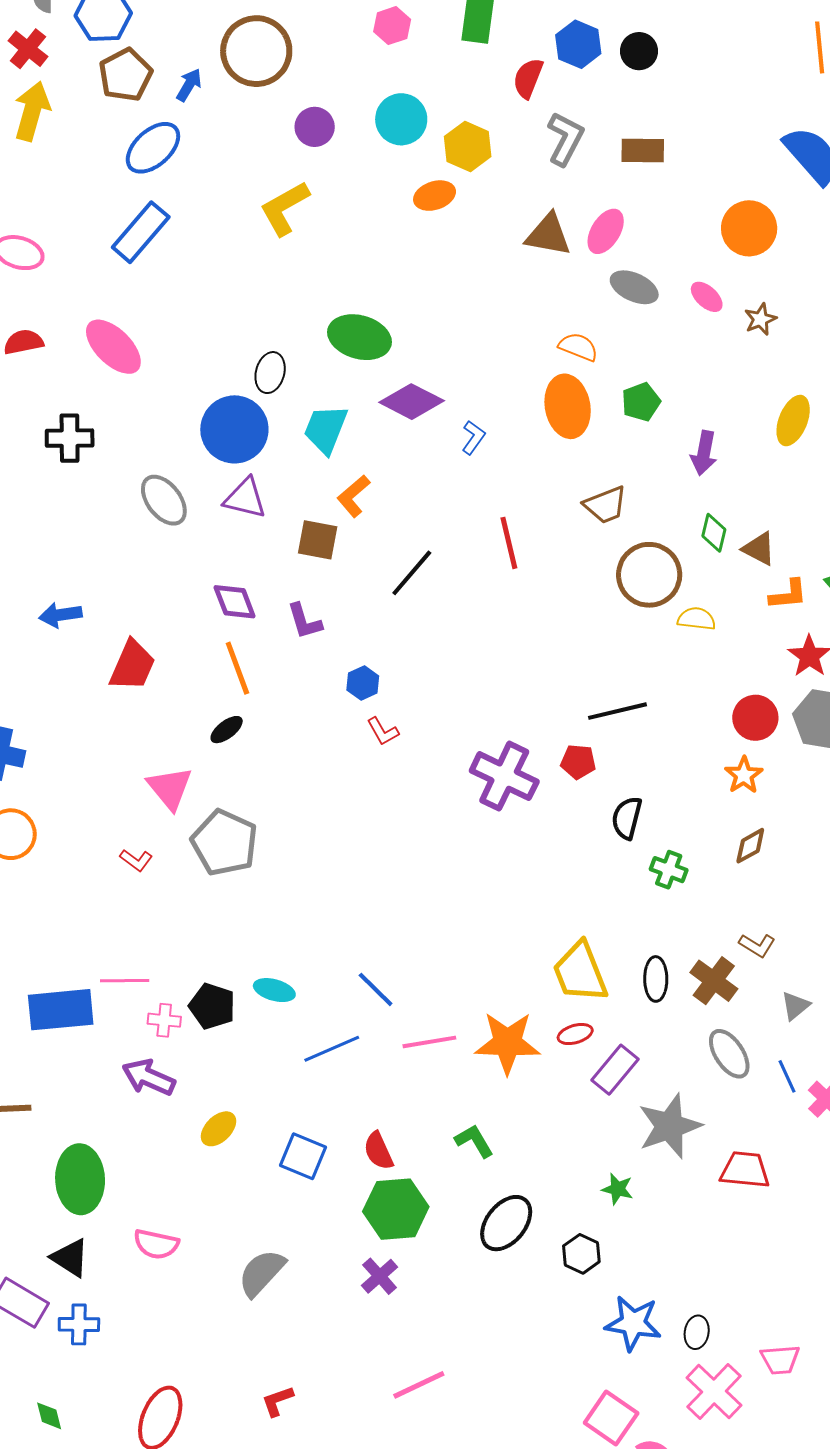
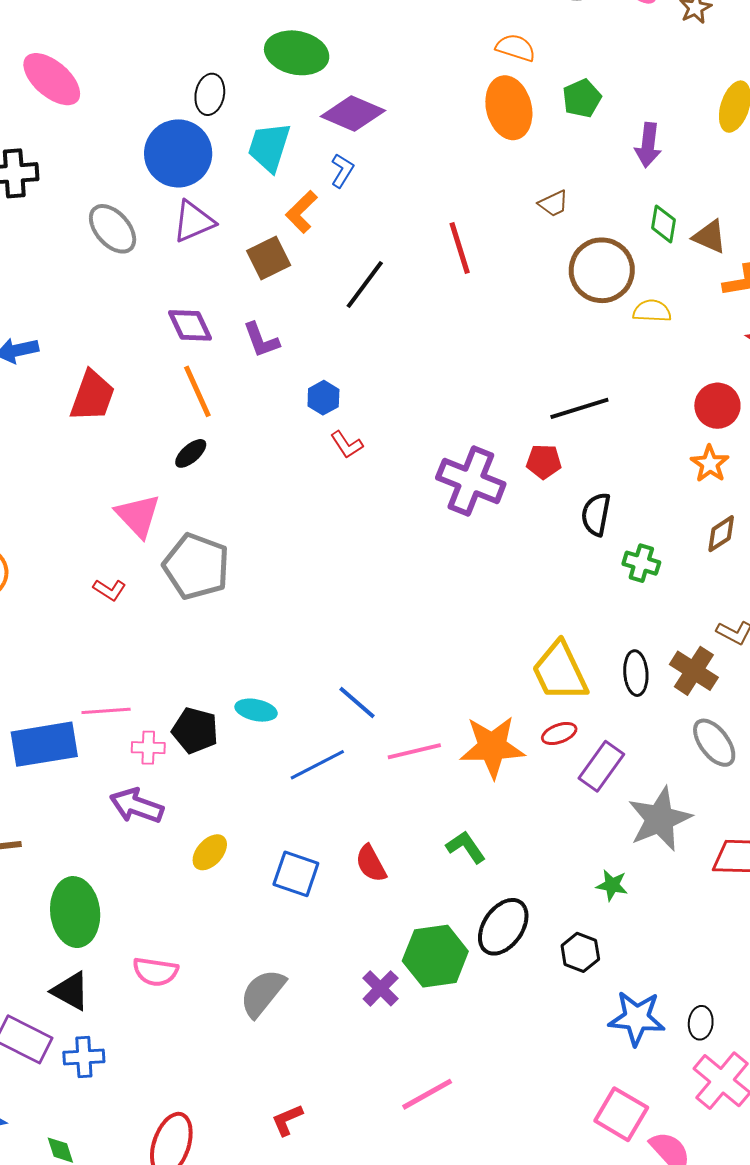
blue L-shape: (473, 437) -> (342, 171), moved
purple triangle: (245, 498) -> (193, 221), turned -33
brown trapezoid: (605, 505) -> (553, 204), size x0.7
brown square: (318, 540) -> (269, 258), turned -33
green hexagon: (396, 1209) -> (435, 956), moved

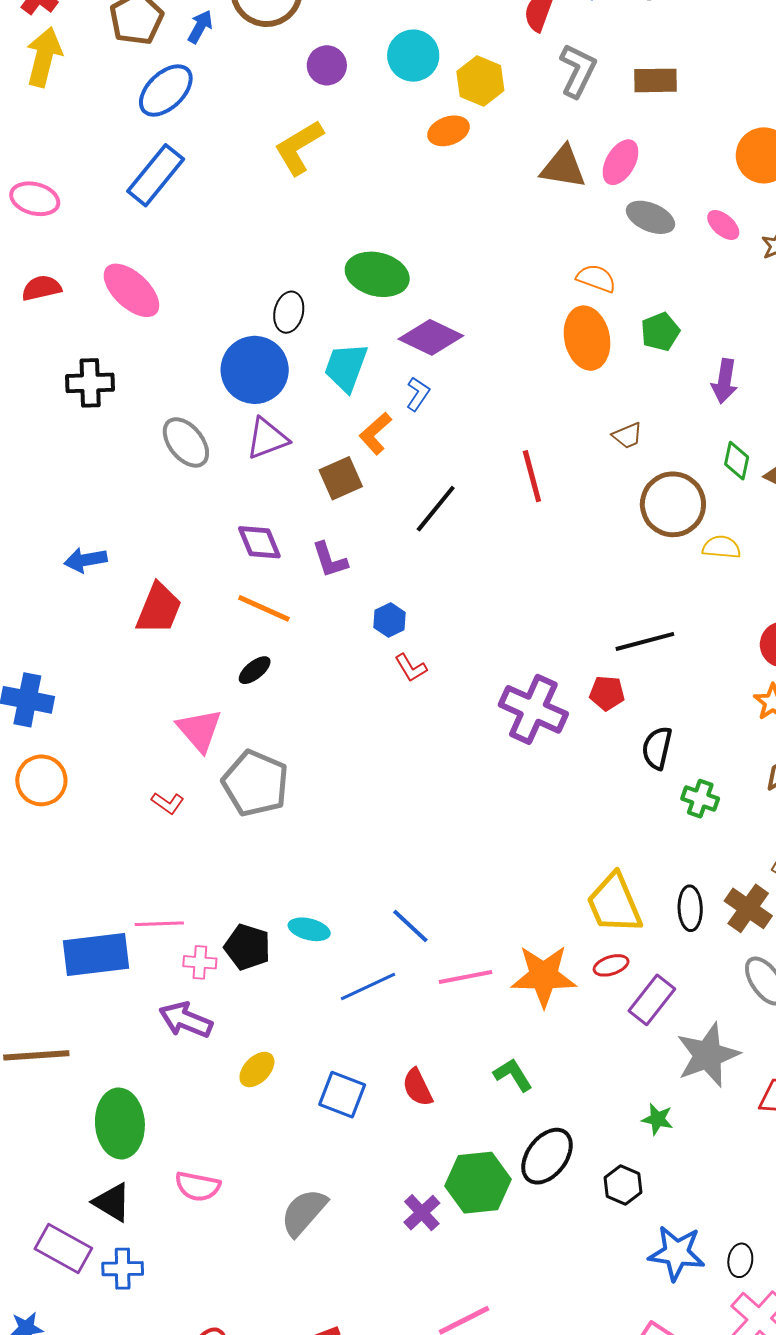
orange line: (197, 391) -> (264, 608), turned -44

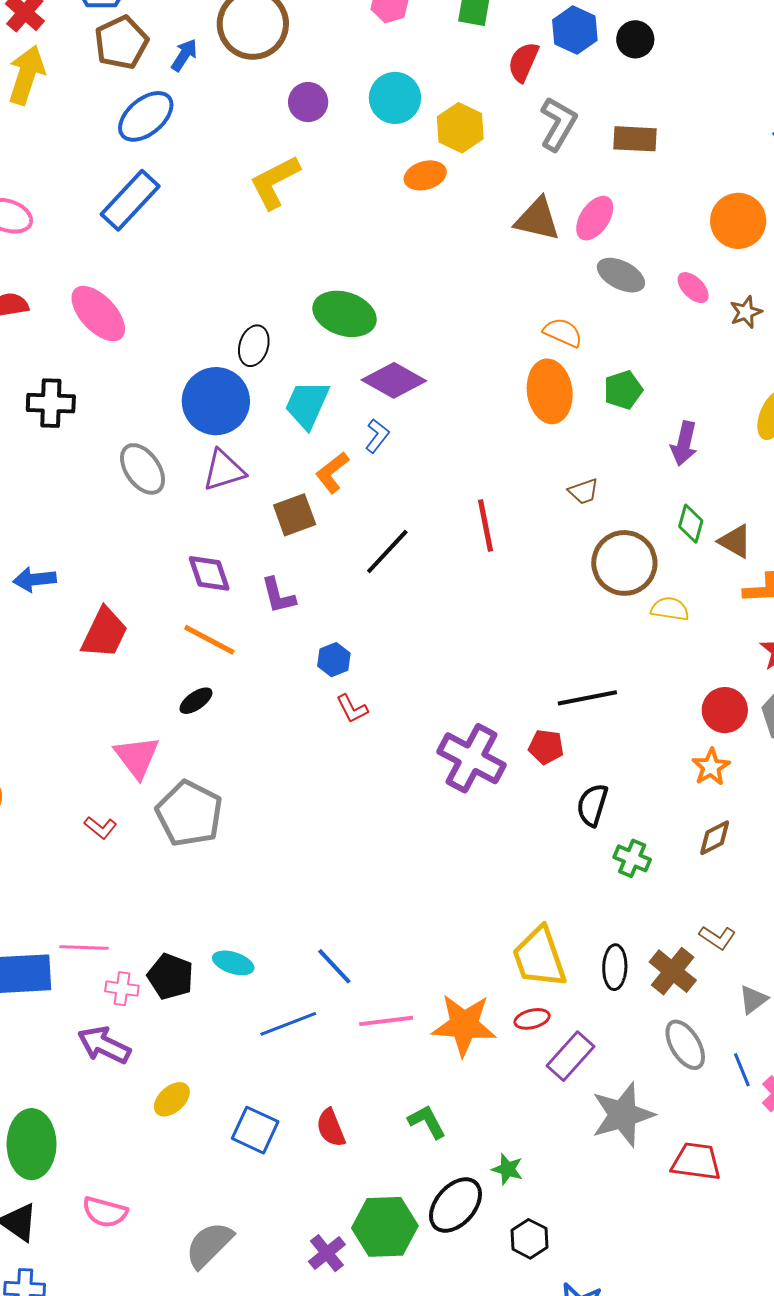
green star: (657, 1119) -> (507, 1169), moved

